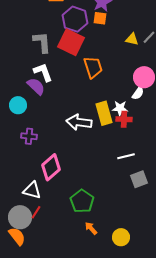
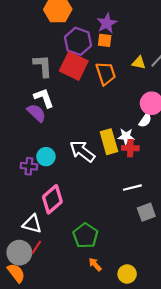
orange trapezoid: (93, 67) -> (106, 73), moved
cyan circle: (18, 105) -> (46, 157), moved
white arrow: (79, 122) -> (82, 151), turned 30

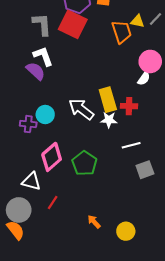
orange trapezoid: (106, 73) -> (122, 32), moved
white star: (126, 136) -> (109, 120), moved
green pentagon: (85, 236) -> (84, 163), moved
red line: (36, 247) -> (53, 203), moved

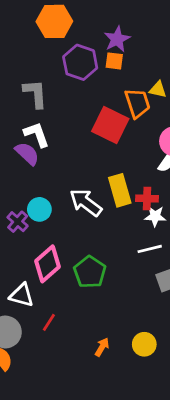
red square: (73, 24) -> (110, 125), moved
white star: (109, 120) -> (155, 216), moved
purple cross: (28, 124) -> (18, 222), turned 35
orange arrow: (94, 222) -> (102, 347), turned 72
yellow circle: (126, 231) -> (144, 344), moved

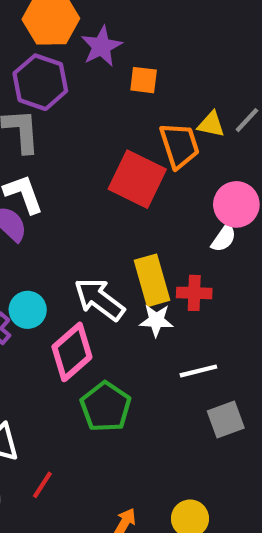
purple star: (117, 39) -> (101, 46), moved
purple hexagon: (80, 62) -> (40, 82), moved
white star: (155, 216) -> (156, 320), moved
pink diamond: (48, 264) -> (72, 352), moved

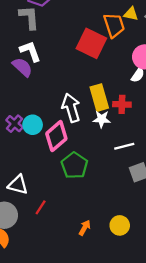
white arrow: (99, 299) -> (71, 108), turned 36
cyan circle: (28, 310) -> (33, 125), moved

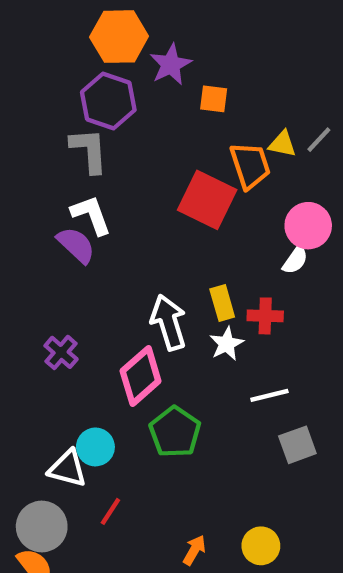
yellow rectangle: (99, 98) -> (222, 303), size x0.7
white star: (102, 119) -> (227, 344), turned -30
cyan circle: (33, 125) -> (95, 447), moved

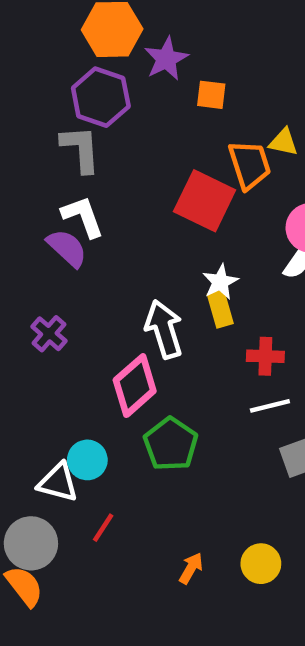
red cross: (265, 316) -> (265, 356), moved
white star: (227, 344) -> (220, 282), moved
purple cross: (61, 352) -> (49, 334), moved

